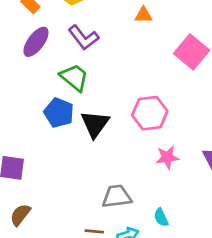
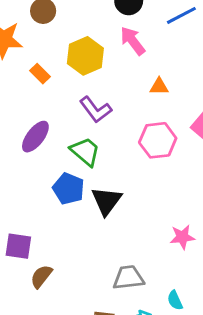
purple ellipse: (36, 42) -> (35, 137), moved
pink hexagon: (150, 113) -> (158, 140), moved
brown semicircle: (20, 215) -> (41, 276), moved

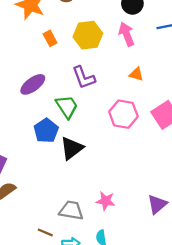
pink star: (182, 237) -> (106, 201), moved

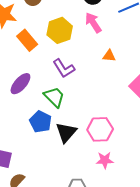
orange rectangle: (50, 38) -> (27, 40), size x1.5
pink hexagon: (123, 114) -> (100, 129), moved
pink star: (106, 201) -> (105, 160), moved

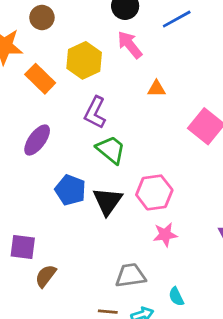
purple L-shape: (64, 68) -> (95, 113), turned 65
green trapezoid: (54, 97) -> (111, 150), moved

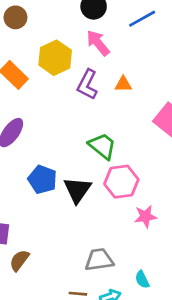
purple L-shape: (95, 113) -> (87, 85), moved
green trapezoid: (111, 150) -> (102, 146), moved
pink star: (165, 235) -> (145, 216), moved

